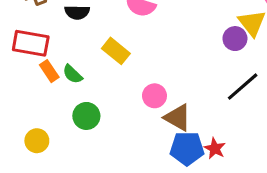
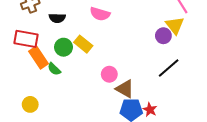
orange rectangle: (49, 71) -> (39, 58), size x1.5
green semicircle: (72, 74) -> (54, 69), moved
green circle: (86, 116) -> (63, 47), moved

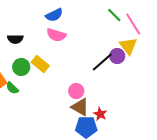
black line: (169, 68) -> (102, 62), moved
pink circle: (109, 74) -> (76, 91), moved
red star: (150, 110) -> (100, 114), moved

